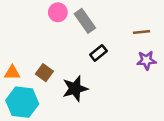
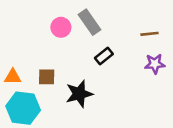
pink circle: (58, 12) -> (61, 27), moved
brown square: (44, 73) -> (47, 77), turned -35

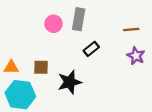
gray rectangle: (90, 22) -> (79, 19), turned 45
purple star: (155, 64) -> (136, 56), turned 30

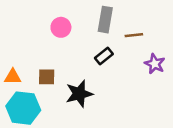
gray rectangle: (79, 19) -> (105, 20), moved
brown line: (131, 29) -> (134, 35), moved

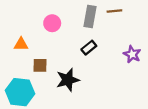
brown line: (134, 35) -> (114, 11), moved
orange triangle: (13, 77) -> (21, 44), moved

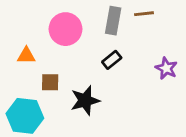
pink circle: (52, 23) -> (66, 29), size x1.5

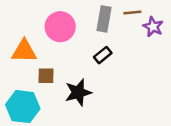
orange triangle: (26, 56) -> (24, 51), size x1.5
purple star: (166, 68) -> (153, 27), moved

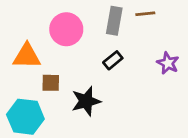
purple star: (153, 27) -> (168, 63), moved

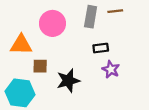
black rectangle: (113, 60) -> (101, 48), moved, turned 32
purple star: (168, 63) -> (111, 69), moved

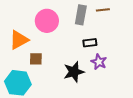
orange triangle: (21, 45) -> (19, 40), turned -30
black star: (68, 81) -> (74, 72), moved

